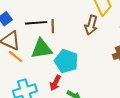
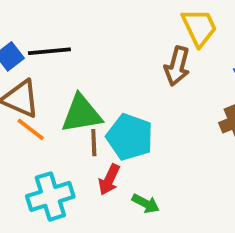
black line: (36, 23) -> (49, 51), moved
brown line: (53, 26) -> (94, 143), moved

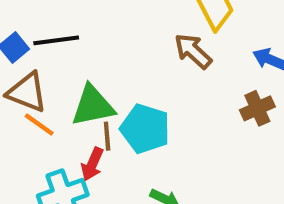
brown arrow: (177, 66) -> (193, 51), turned 120
red arrow: (109, 180) -> (92, 164), moved

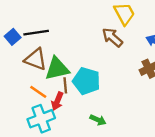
brown triangle: (27, 92) -> (36, 59), moved
orange line: (39, 125) -> (38, 92), moved

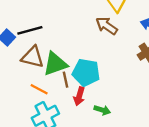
red arrow: (57, 101) -> (79, 96), moved

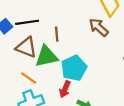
cyan pentagon: (86, 72) -> (74, 68), turned 30
brown line: (65, 80) -> (57, 34), moved

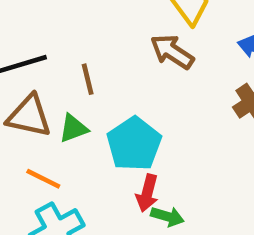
green triangle: (46, 56) -> (73, 128), size x0.6
red arrow: (65, 89) -> (147, 193), moved

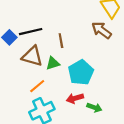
orange line: (43, 179) -> (37, 86), turned -70
red arrow: (147, 193) -> (75, 98), moved, turned 56

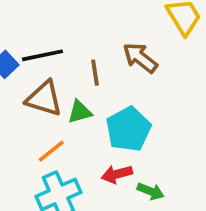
brown arrow: (101, 30) -> (140, 58), moved

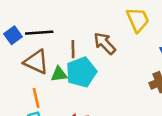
cyan pentagon: (128, 129) -> (81, 72), moved
orange line: (51, 151) -> (36, 98), turned -72

